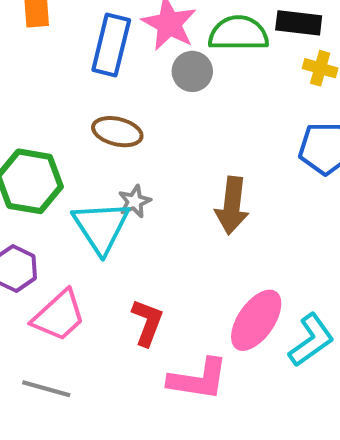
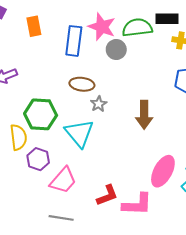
gray star: (135, 201) -> (99, 104), moved
red L-shape: (147, 323) -> (107, 195), moved, turned 55

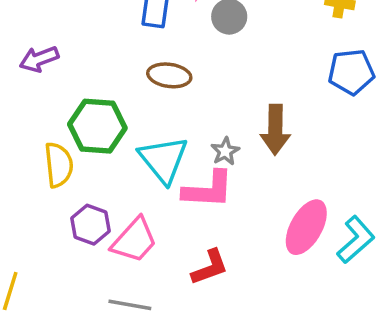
gray star: (99, 104) -> (225, 151), moved
purple hexagon: (38, 159) -> (90, 225), moved
pink L-shape: (137, 204) -> (208, 190), moved

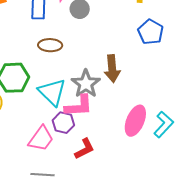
blue pentagon: (351, 72) -> (151, 32), turned -30
gray star: (225, 151) -> (86, 84), size x1.8
purple hexagon: (90, 225) -> (63, 123), moved

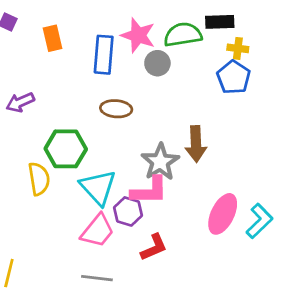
blue pentagon: (151, 32) -> (234, 77), moved
cyan triangle: (52, 92) -> (98, 187), moved

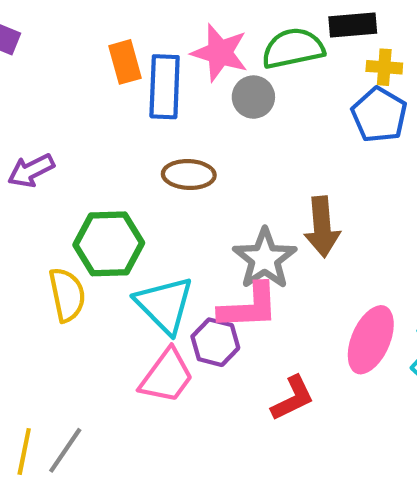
orange rectangle: (53, 38) -> (125, 62), moved
red L-shape: (154, 247) -> (293, 398), moved
gray line: (97, 278) -> (65, 450), moved, turned -60

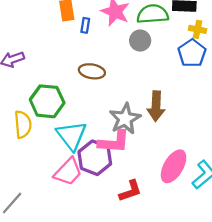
blue rectangle: (165, 87) -> (85, 25), size x0.5
gray circle: (253, 97) -> (140, 41), moved
purple hexagon: (215, 342) -> (95, 158), size x1.4

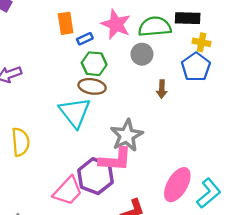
blue rectangle: (85, 25) -> (85, 39), turned 56
green hexagon: (47, 101) -> (94, 64), moved, size x0.7
brown arrow: (156, 106) -> (162, 89), moved, size x0.6
cyan triangle: (71, 136) -> (75, 112), moved

